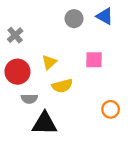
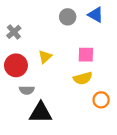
yellow semicircle: (62, 86) -> (83, 78), moved

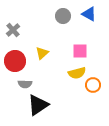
orange circle: (101, 100) -> (93, 85), moved
black triangle: (41, 113) -> (38, 105), turned -35

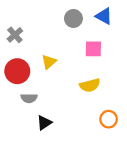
pink square: (80, 51) -> (93, 49), moved
orange circle: (93, 85) -> (109, 119), moved
black triangle: (38, 105) -> (44, 123), size x0.6

